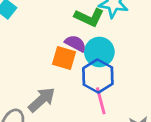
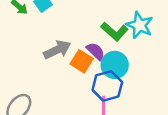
gray arrow: (42, 100) -> (57, 50), moved

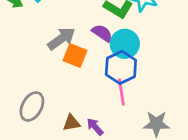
orange square: (82, 61) -> (75, 56), moved

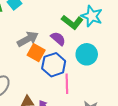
cyan circle: (125, 44) -> (87, 54), moved
blue hexagon: (121, 67) -> (54, 65), moved

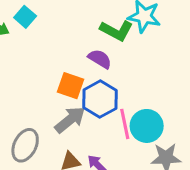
gray arrow: (28, 39) -> (70, 120), moved
cyan circle: (87, 54) -> (147, 126), moved

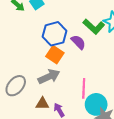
blue hexagon: (100, 99) -> (55, 34), moved
cyan circle: (147, 126) -> (96, 104), moved

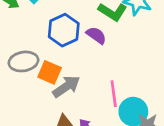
orange square: (55, 55) -> (50, 72), moved
gray ellipse: (16, 86) -> (23, 61), moved, turned 50

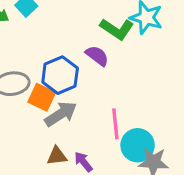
blue hexagon: (64, 30) -> (60, 75), moved

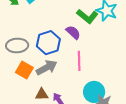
orange square: (42, 97) -> (24, 70), moved
pink line: (115, 124) -> (79, 61), moved

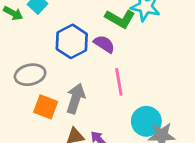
blue hexagon: (48, 43) -> (72, 41), moved
gray arrow: (47, 68) -> (76, 98), turned -35

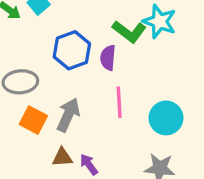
purple semicircle: (104, 44) -> (108, 58), turned -125
cyan circle: (146, 121) -> (166, 118), moved

